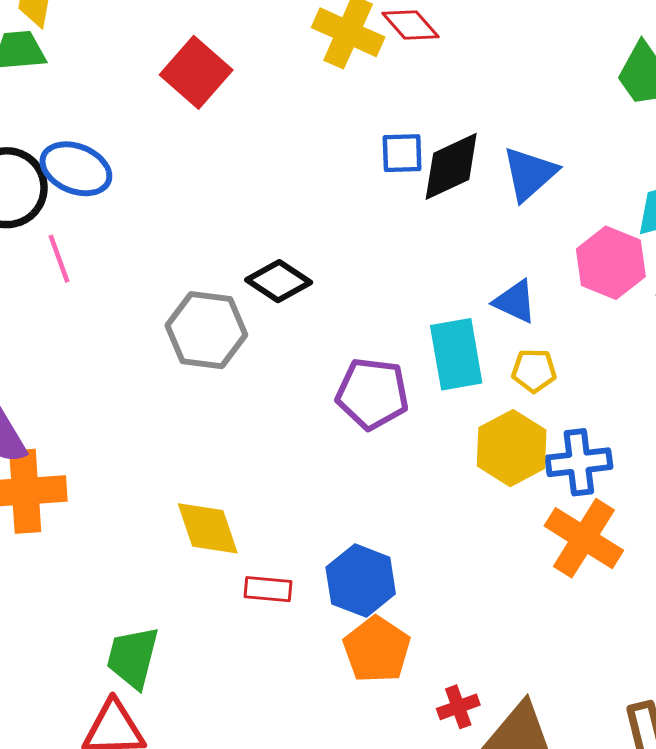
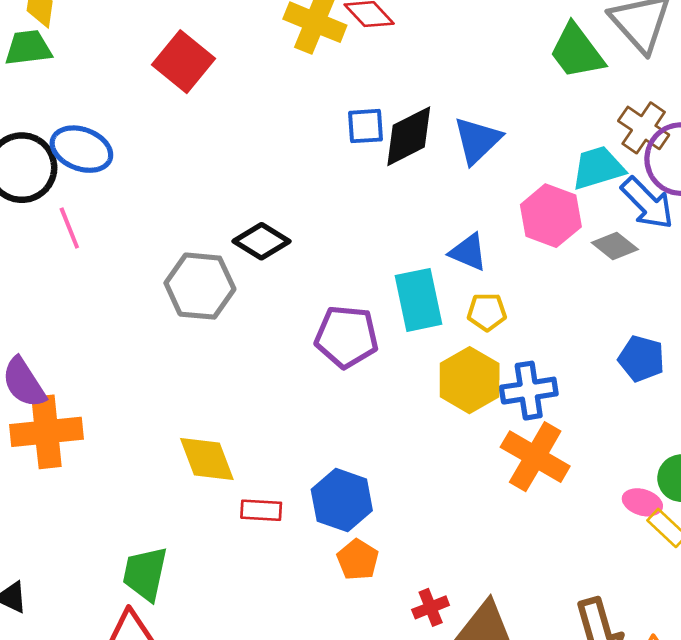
orange pentagon: (377, 649) -> (358, 560), size x0.7

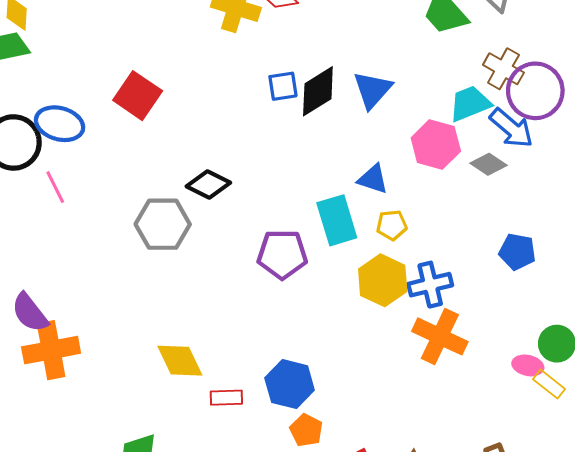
red square: (184, 62) -> (138, 96), moved

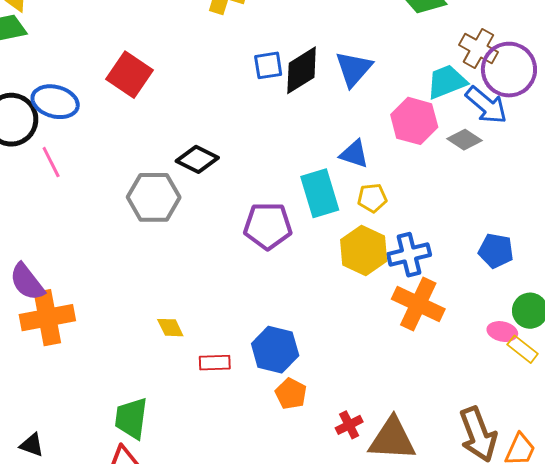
blue pentagon: (517, 252) -> (496, 251), moved
yellow diamond: (180, 361) -> (170, 328), size x0.6

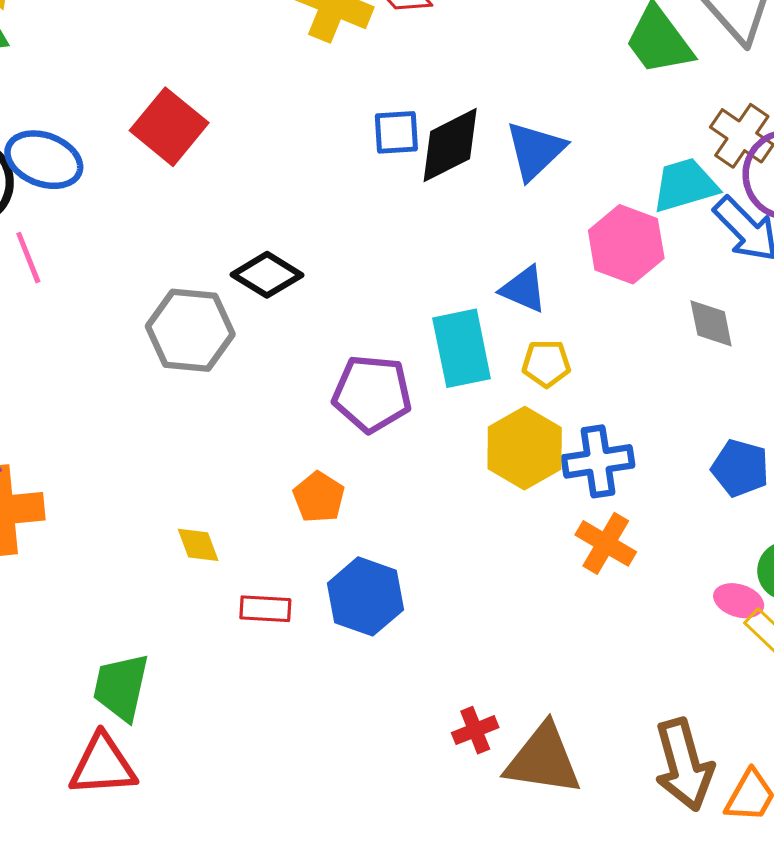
gray diamond: (465, 140) -> (711, 323), moved, turned 40
orange cross: (418, 304) -> (606, 543), size x0.7
orange pentagon: (291, 394) -> (319, 497), moved

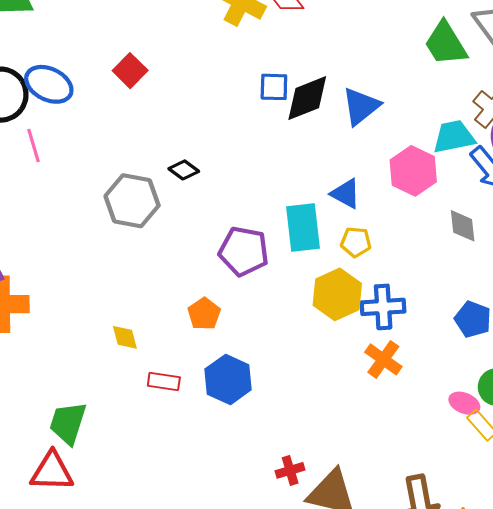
red square: (169, 127) -> (130, 71), size x0.7
black diamond: (267, 275) -> (184, 170), size x0.7

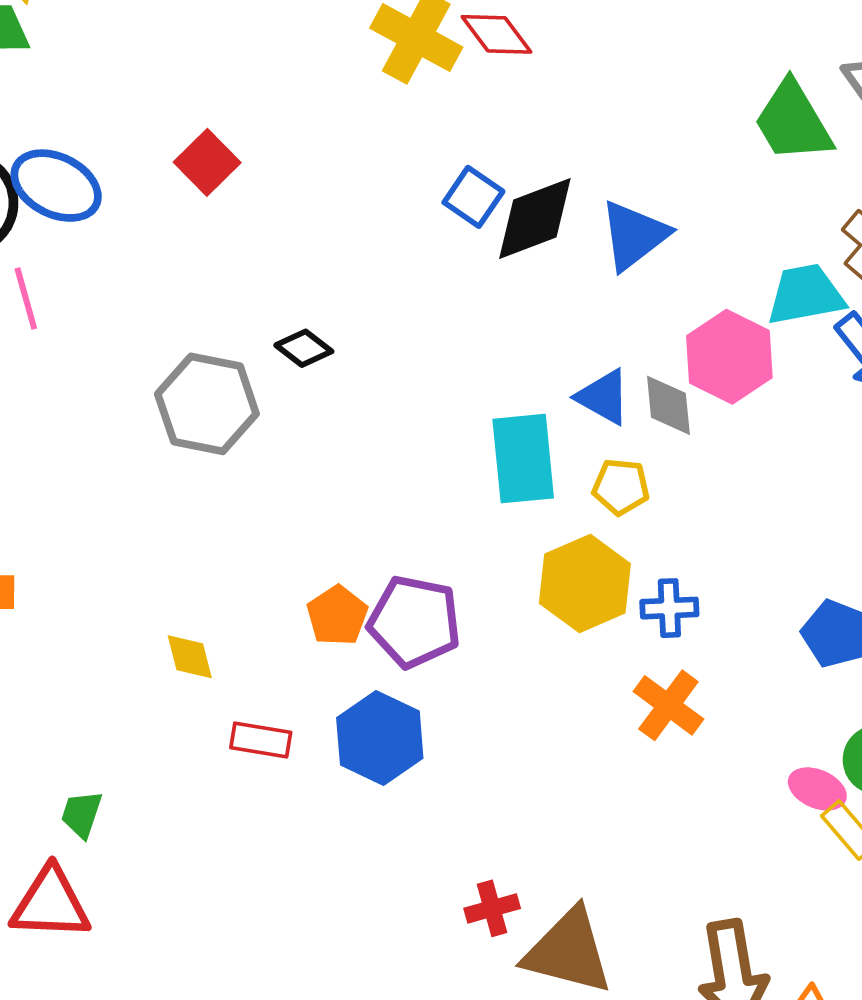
blue square: (274, 87) -> (473, 197), turned 32
gray diamond: (463, 226) -> (668, 405), moved
purple pentagon: (244, 251) -> (414, 622), moved
blue cross: (383, 307) -> (669, 608), size x0.7
green trapezoid: (68, 423) -> (82, 814), size x0.6

